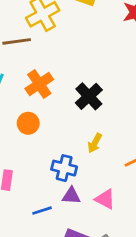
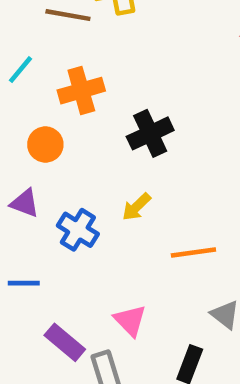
purple triangle: (71, 196) -> (25, 203), moved
pink triangle: (105, 199) -> (130, 320), moved

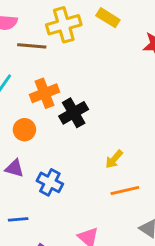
black cross: (150, 133) -> (74, 113), moved
yellow arrow: (136, 207) -> (114, 159), moved

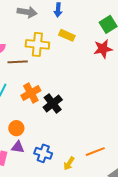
yellow cross: (64, 25) -> (37, 44), turned 30
orange circle: (24, 130) -> (16, 128), moved
yellow arrow: (114, 159) -> (69, 163), moved

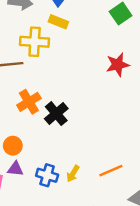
yellow rectangle: (67, 35) -> (58, 22), moved
red star: (103, 49) -> (118, 65), moved
yellow arrow: (69, 163) -> (73, 174), moved

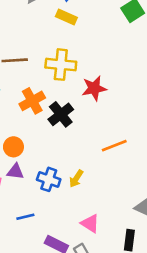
yellow cross: (35, 42) -> (61, 65), moved
red star: (118, 65) -> (94, 88), moved
orange line: (111, 171) -> (114, 146), moved

